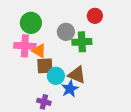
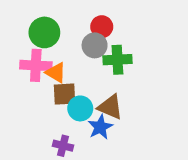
red circle: (95, 16) -> (102, 27), moved

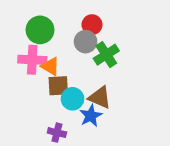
green cross: (117, 60) -> (106, 55), turned -30

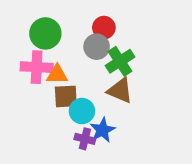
orange triangle: (50, 66) -> (57, 74), turned -30
brown triangle: (100, 97) -> (120, 91), moved
purple cross: (57, 133) -> (85, 139), moved

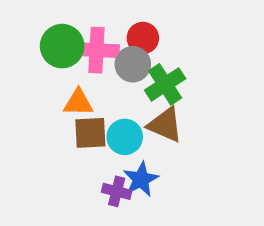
pink cross: (37, 67) -> (96, 50), moved
cyan circle: (82, 111) -> (125, 137), moved

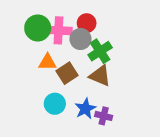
brown square: (90, 133) -> (67, 73), moved, turned -30
cyan circle: (125, 137) -> (55, 104), moved
purple cross: (117, 191) -> (104, 116), moved

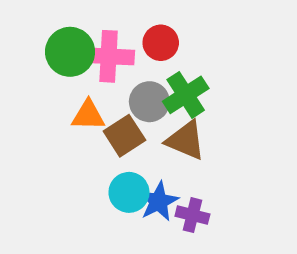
gray circle: (80, 39) -> (149, 102), moved
cyan circle: (55, 104) -> (129, 192), moved

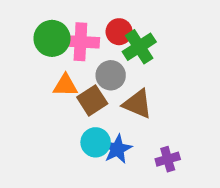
green cross: (186, 95) -> (139, 47), moved
purple cross: (192, 215) -> (168, 159), moved, turned -30

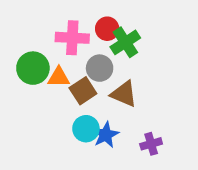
green circle: (52, 38) -> (33, 68), moved

